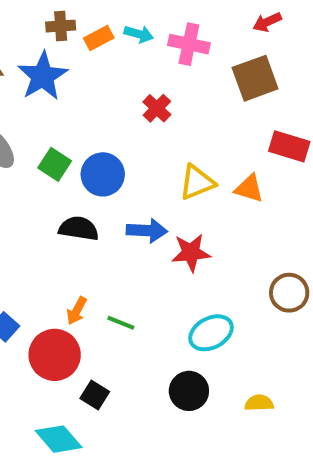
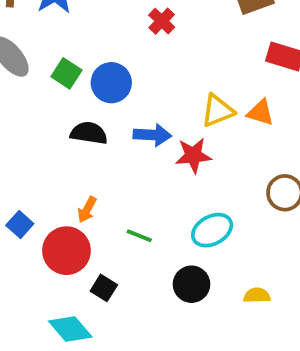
yellow triangle: (197, 182) -> (218, 111), moved
orange triangle: (249, 188) -> (261, 113), moved
green line: (121, 323) -> (139, 236), moved

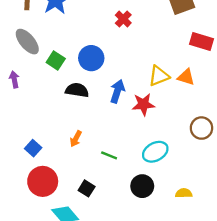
green square: (66, 73) -> (56, 60), moved
blue arrow: (152, 135) -> (117, 91), turned -75
red circle: (66, 251) -> (43, 181), moved

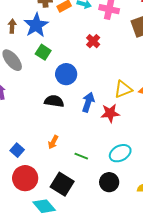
green square: (56, 60) -> (43, 52), moved
black square: (87, 188) -> (62, 184), size x1.6

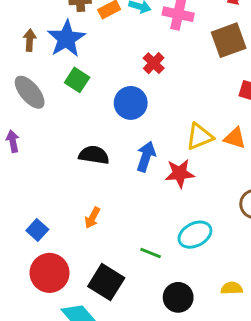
blue circle: (66, 74) -> (131, 103), moved
green line: (81, 156) -> (151, 253), moved
black circle: (109, 182) -> (178, 297), moved

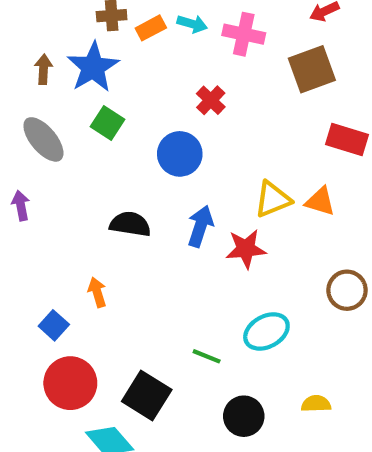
orange arrow: (92, 218) -> (97, 292), moved, turned 135

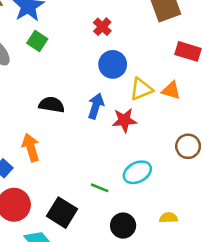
blue circle: (180, 154) -> (113, 64), moved
orange arrow: (97, 292) -> (31, 148), size x1.5

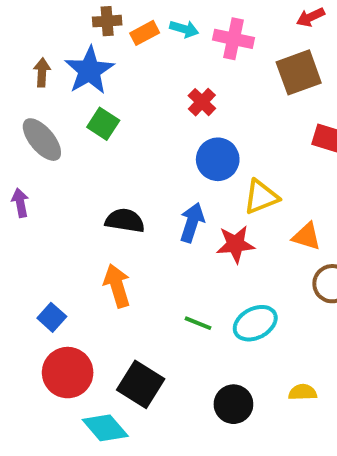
orange triangle: (171, 90) -> (307, 236), moved
orange arrow: (31, 148) -> (117, 286), moved
green line: (100, 188) -> (198, 323), moved

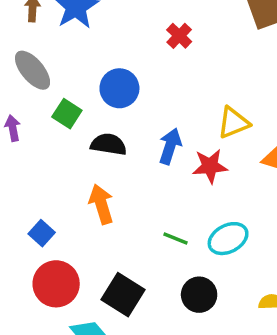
green square: (103, 124) -> (67, 114), moved
blue circle: (218, 159) -> (119, 88), moved
black circle: (233, 404) -> (199, 295), moved

